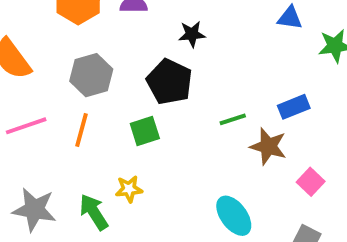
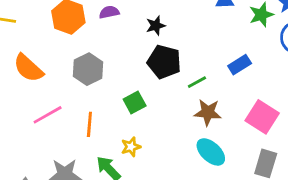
black pentagon: (169, 82) -> (164, 62), moved
orange line: (81, 130) -> (89, 124), moved
brown star: (268, 146) -> (208, 112), moved
pink square: (311, 182) -> (262, 117), size x1.6

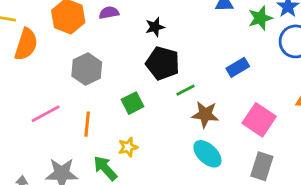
orange semicircle: (28, 68) -> (26, 44), moved, turned -116
green line: (197, 82) -> (185, 90), moved

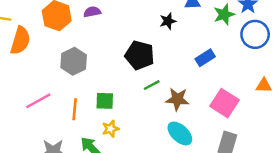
black star: (155, 27) -> (168, 21), moved
green line: (185, 90) -> (152, 85), moved
green square: (133, 103) -> (105, 101), moved, turned 30

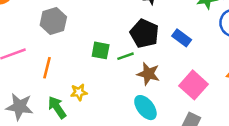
black pentagon: (140, 55) -> (144, 33), moved
blue rectangle: (205, 58) -> (182, 38), turned 60
green square: (105, 101) -> (101, 50), moved

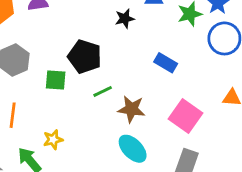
black pentagon: (144, 33) -> (85, 57), moved
green square: (101, 50) -> (56, 80), moved

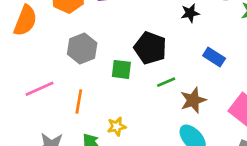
blue rectangle: (166, 63) -> (214, 57), moved
brown star: (131, 109) -> (193, 100), turned -30

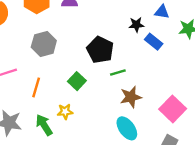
blue rectangle: (214, 57) -> (154, 42), moved
green square: (121, 69) -> (77, 81), moved, turned 30
green line: (166, 82) -> (118, 73), moved

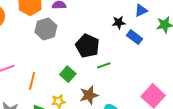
blue triangle: (162, 12) -> (141, 11), turned -32
gray hexagon: (44, 44) -> (46, 29), moved
brown star: (131, 97) -> (89, 95), moved

